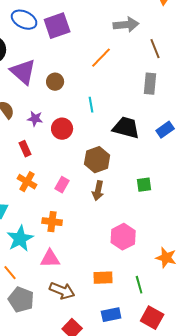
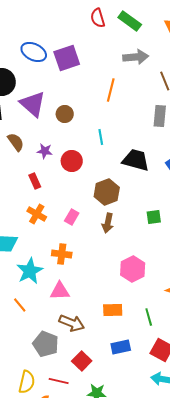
orange line: (101, 58) -> (111, 90), turned -30
gray pentagon: (21, 300) -> (46, 344), moved

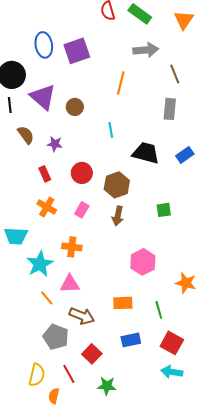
blue ellipse: (34, 52) -> (44, 45), turned 55
red circle: (72, 161) -> (82, 173), moved
orange line: (20, 305) -> (47, 298), moved
red line: (59, 381) -> (69, 374), turned 48

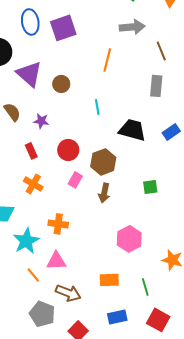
pink rectangle: (82, 210) -> (75, 180), moved

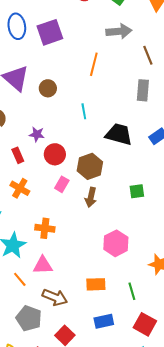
purple star: (41, 121) -> (37, 134), moved

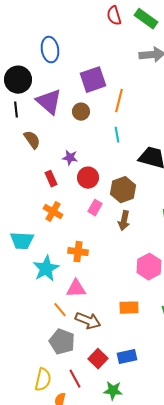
purple square: (50, 32) -> (93, 80), moved
orange line: (94, 64) -> (119, 101), moved
orange line: (20, 279) -> (60, 310), moved
blue rectangle: (104, 321) -> (127, 357), moved

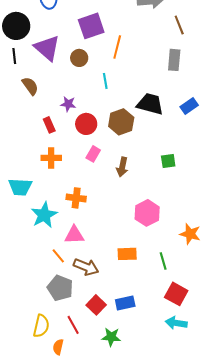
cyan line: (117, 135) -> (105, 81), moved
brown hexagon: (123, 190) -> (121, 122), moved
orange cross: (53, 212) -> (51, 158), turned -30

